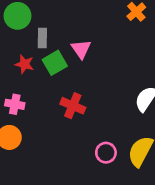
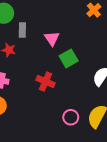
green square: (55, 63) -> (69, 58), moved

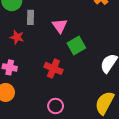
pink circle: (71, 117) -> (56, 106), moved

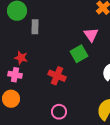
pink triangle: (60, 26) -> (91, 35), moved
red star: (17, 37) -> (21, 58), moved

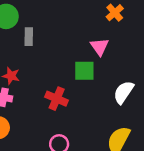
green square: (79, 54) -> (84, 71), turned 30

